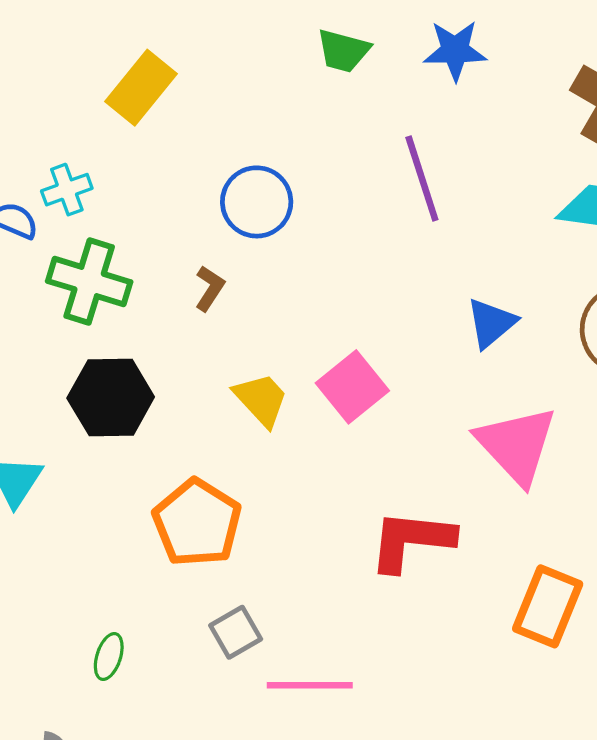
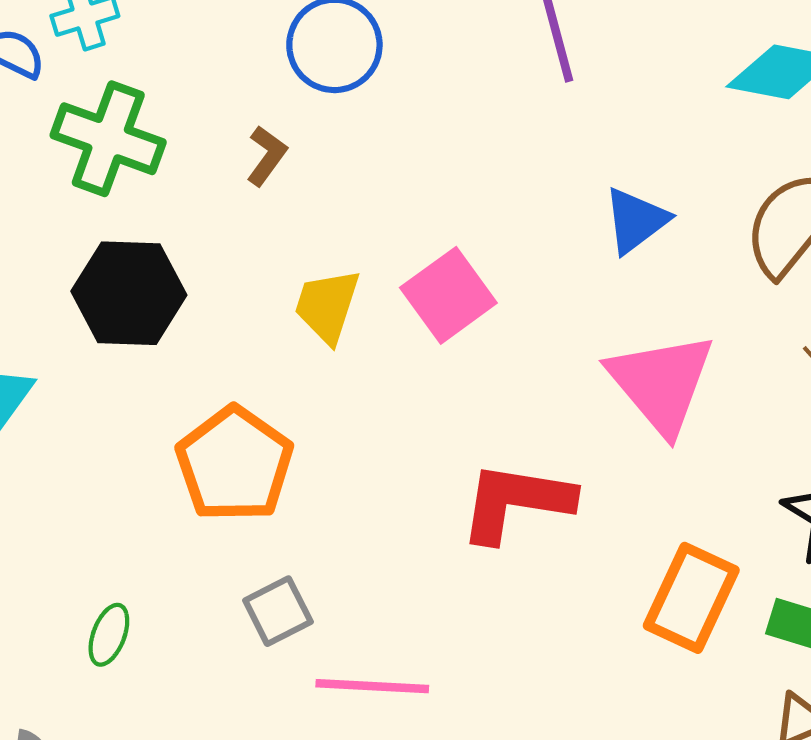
yellow trapezoid: (261, 400) -> (327, 306), turned -122

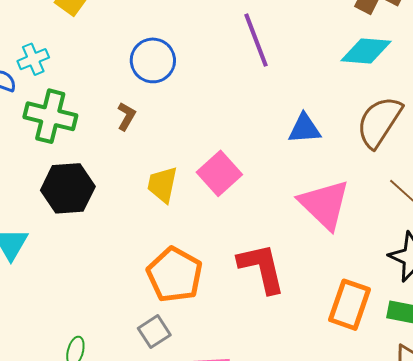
blue triangle: (636, 220) -> (304, 129), turned 39
orange pentagon: (235, 464) -> (175, 275), moved
red L-shape: (516, 502) -> (262, 268), turned 74

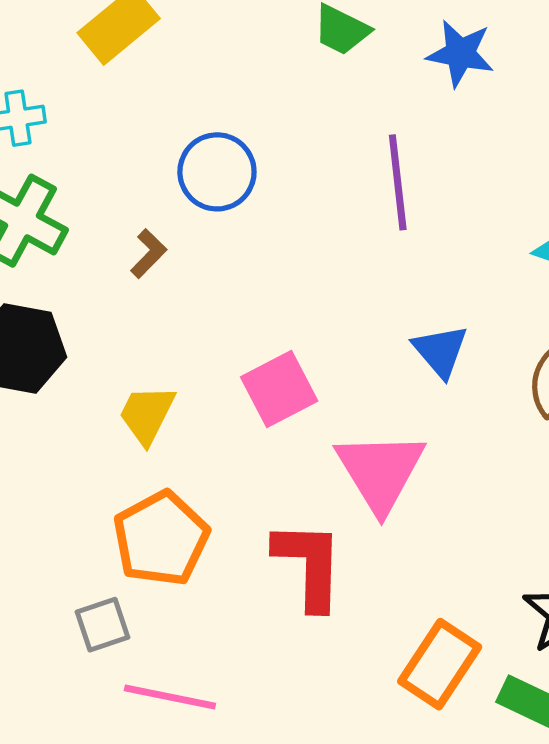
blue triangle: (304, 129) -> (440, 351), turned 39
yellow trapezoid: (162, 185) -> (147, 414), moved
pink triangle: (325, 204) -> (380, 471), moved

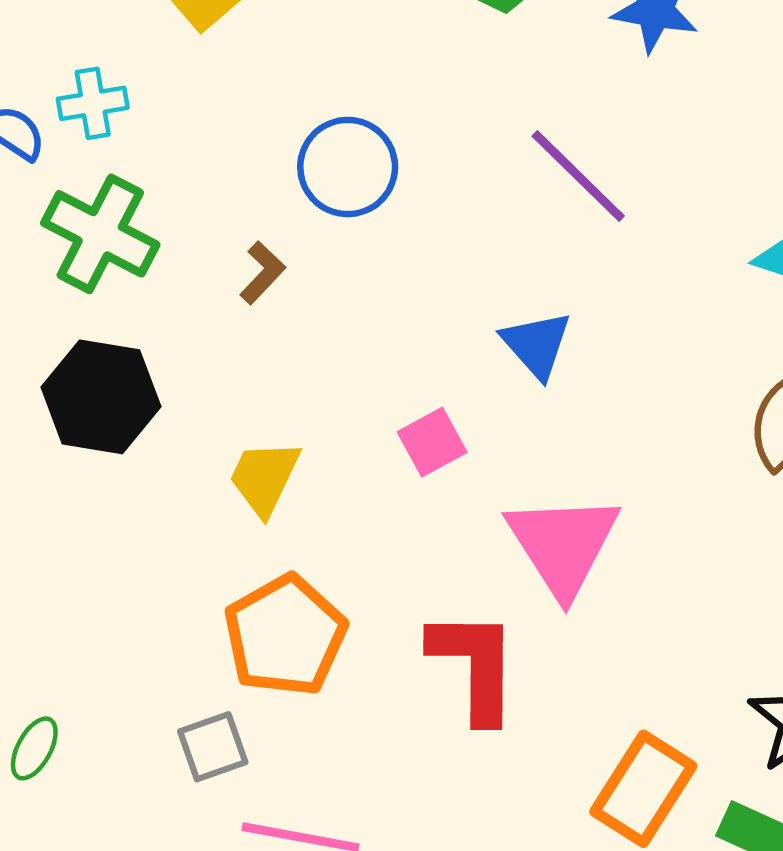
purple line: (398, 182) -> (578, 176), turned -38
blue triangle: (440, 351) -> (537, 344), moved
pink square: (279, 389) -> (432, 442), size x0.7

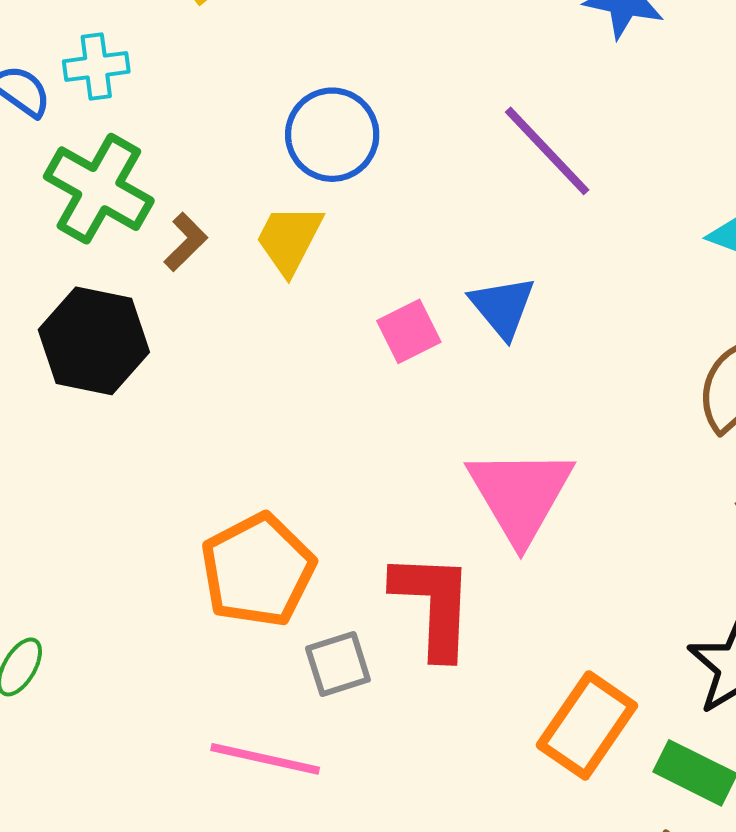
brown L-shape: (262, 273) -> (186, 242), moved
pink square: (432, 442) -> (409, 331), moved
yellow trapezoid: (264, 478) -> (289, 239), moved
gray square: (213, 747) -> (338, 664), moved

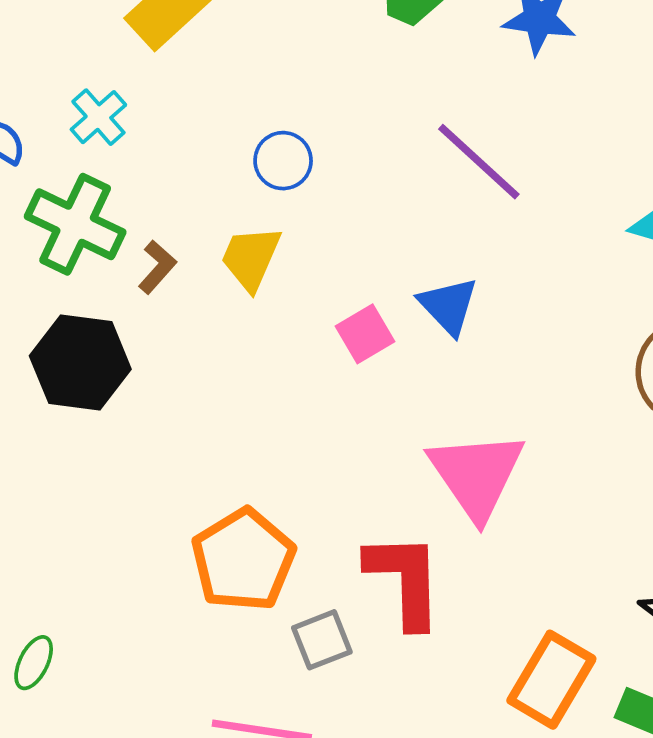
cyan cross: (96, 66) -> (98, 117), moved, turned -30
blue circle: (332, 135) -> (283, 161), size x0.7

